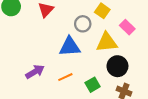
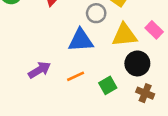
pink rectangle: (127, 27) -> (154, 30), moved

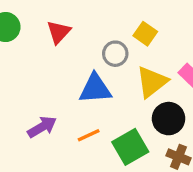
yellow triangle: (124, 35) -> (152, 82), turned -32
green square: (108, 85) -> (130, 147), size x1.5

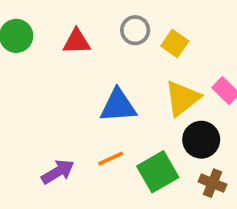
red triangle: (59, 32) -> (77, 42), turned 45
gray circle: (115, 54) -> (135, 30), moved
purple arrow: (42, 127) -> (58, 172), moved

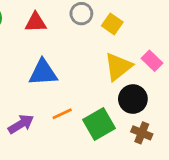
blue triangle: (118, 106) -> (43, 73), moved

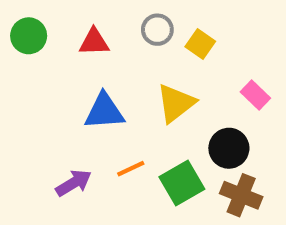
yellow triangle: (118, 67) -> (176, 103), moved
brown cross: (142, 133) -> (241, 195), size x1.4

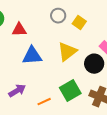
red triangle: (94, 42) -> (19, 30), moved
black circle: (229, 148) -> (94, 64), moved
orange line: (131, 169) -> (44, 102), moved

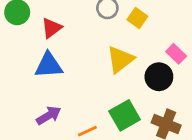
red triangle: (19, 30) -> (52, 28), turned -35
blue triangle: (32, 56) -> (49, 65), moved

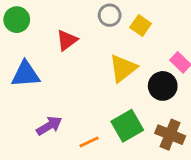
red triangle: (52, 28) -> (67, 40), moved
blue triangle: (49, 65) -> (26, 74), moved

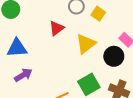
red triangle: (67, 40) -> (57, 28), moved
purple arrow: (49, 126) -> (23, 75), moved

